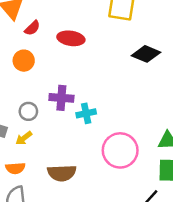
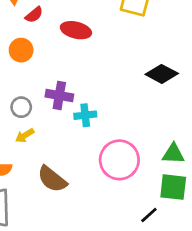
black diamond: (146, 54) -> (162, 74), moved
yellow arrow: (24, 138) -> (25, 136), moved
brown semicircle: (62, 173) -> (52, 179), turned 36

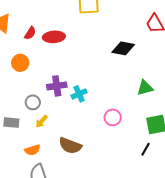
red semicircle: (34, 15) -> (30, 33), moved
green triangle: (173, 154) -> (145, 88), moved
pink circle: (119, 160) -> (113, 117), size x0.6

